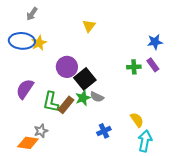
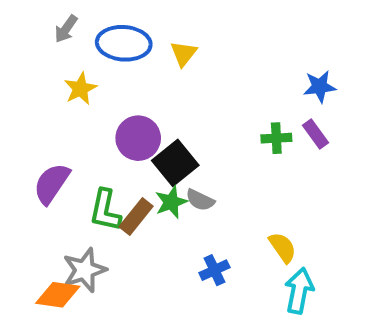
blue ellipse: (22, 41) -> (124, 43), moved
gray star: (41, 131) -> (85, 270), size x1.5

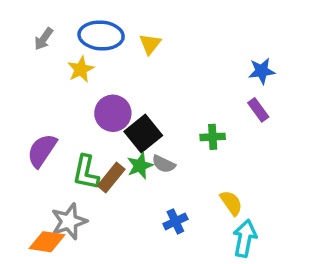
gray arrow: (66, 29) -> (44, 39), moved
yellow star: (80, 89) -> (81, 69), moved
green cross: (276, 138) -> (213, 137), moved

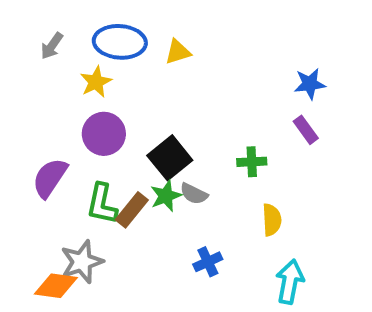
yellow triangle: (150, 44) -> (178, 52), turned 35
purple circle: (113, 113) -> (104, 134), moved
yellow semicircle: (231, 203) -> (272, 220), moved, turned 32

